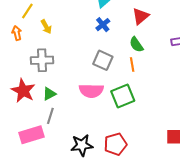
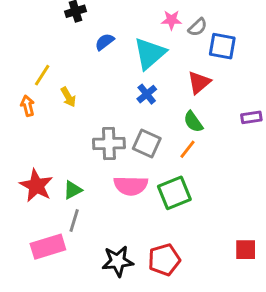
gray cross: (42, 60) -> (109, 143), moved
orange line: (132, 64) -> (187, 149), turned 48

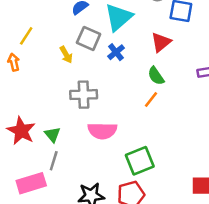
yellow arrow: (68, 97) -> (66, 55), moved
gray square: (147, 143) -> (89, 38), moved
green triangle: (73, 190) -> (52, 135), turned -42
green square: (174, 193) -> (140, 161), moved

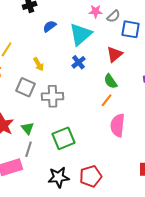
gray square: (89, 38) -> (26, 87), moved
pink semicircle: (102, 131) -> (118, 125), moved, turned 95
green square: (140, 161) -> (64, 138), moved

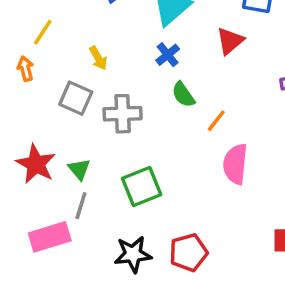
green semicircle: (111, 81) -> (183, 95), moved

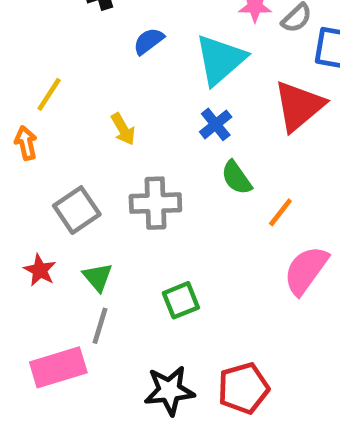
red triangle: (230, 41) -> (299, 106), size x1.4
gray square: (76, 98) -> (77, 210), moved, turned 32
red star: (36, 164) -> (40, 270), size x0.6
pink semicircle: (235, 164) -> (306, 270), turned 30
green square: (142, 187) -> (181, 300), size x0.7

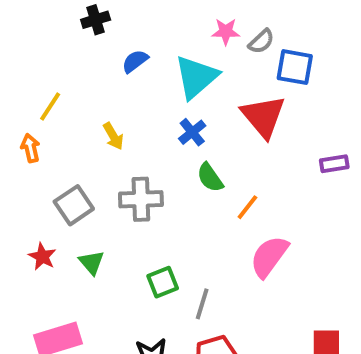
red triangle: (299, 106) -> (263, 116), turned -30
gray line: (100, 326) -> (202, 304), moved

